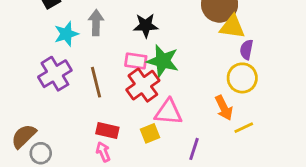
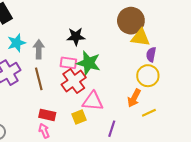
gray arrow: (96, 23) -> (39, 49), moved
orange arrow: (224, 108) -> (134, 98), turned 54

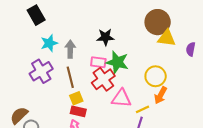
purple semicircle: (151, 55) -> (191, 49), moved
yellow circle: (148, 76) -> (156, 76), moved
yellow line: (149, 113) -> (142, 109), moved
yellow square: (79, 117) -> (76, 98), moved

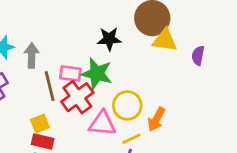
black star: (105, 37) -> (109, 39), moved
yellow circle: (156, 76) -> (127, 105), moved
brown line: (70, 77) -> (50, 86), moved

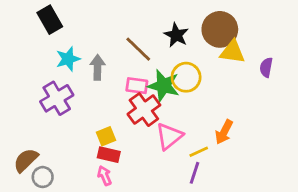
black star: (109, 39) -> (176, 35), moved, turned 30
brown line: (50, 86) -> (138, 49), moved, turned -32
yellow circle: (127, 105) -> (186, 77), moved
pink triangle: (102, 123) -> (169, 136), turned -44

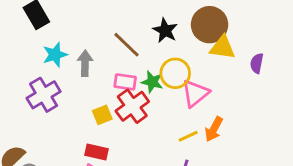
green star: (164, 86) -> (152, 82), size x0.7
yellow square: (106, 136) -> (102, 115), moved
pink triangle: (169, 136) -> (195, 93), moved
yellow line: (199, 152) -> (188, 136), moved

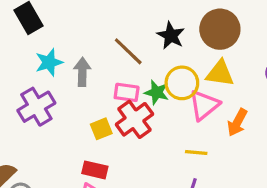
yellow triangle: (222, 48) -> (220, 73), moved
orange arrow: (214, 129) -> (237, 122), moved
yellow line: (188, 136) -> (196, 153), turned 30

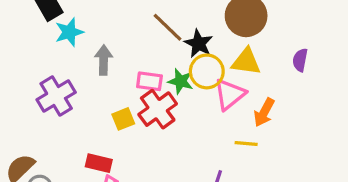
black star: (171, 35) -> (199, 44), moved
brown line: (128, 51) -> (167, 27), moved
cyan star: (49, 62) -> (69, 32), moved
yellow line: (196, 153) -> (246, 143), moved
red rectangle: (95, 170) -> (99, 163), moved

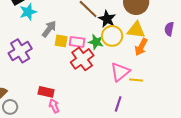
gray arrow: (104, 60) -> (49, 29), turned 36
pink triangle: (230, 94) -> (120, 72), moved
orange arrow: (264, 112) -> (141, 47), moved
yellow square: (123, 119) -> (61, 41), moved, turned 32

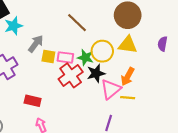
black star: (107, 19) -> (96, 73), moved, turned 30
orange arrow: (141, 47) -> (128, 77), moved
red rectangle: (46, 92) -> (33, 101), moved

